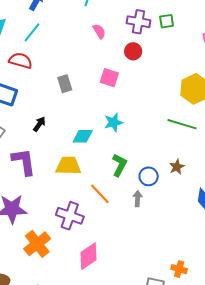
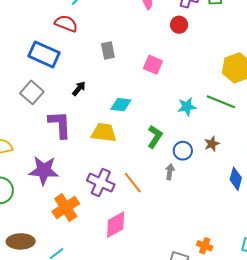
pink square: (109, 78) -> (153, 65), moved
cyan star: (114, 122) -> (187, 107), moved
orange line: (100, 194) -> (133, 183), moved

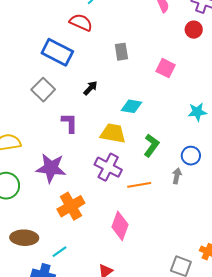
purple L-shape: (60, 124) -> (69, 123), size x0.7
green L-shape: (155, 137) -> (151, 145), moved
purple cross: (101, 183) -> (108, 167), moved
orange line: (133, 183) -> (139, 185), turned -65
pink diamond: (116, 225) -> (120, 226), turned -44

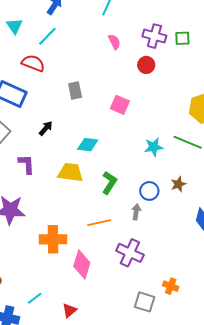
purple cross: (108, 167) -> (130, 253), moved
orange cross: (71, 206) -> (53, 239), moved, turned 32
cyan line: (60, 252) -> (35, 298), moved

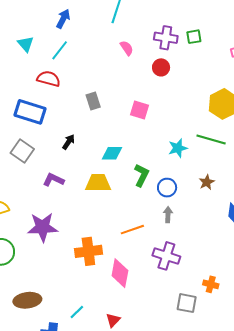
purple L-shape: (27, 164) -> (54, 180), turned -55
green L-shape: (109, 183) -> (142, 175), moved
blue circle: (149, 191) -> (167, 188), moved

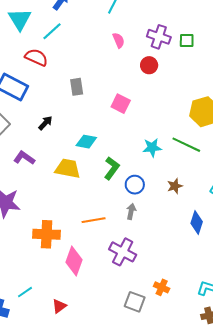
cyan triangle: (26, 44) -> (20, 19), size x1.4

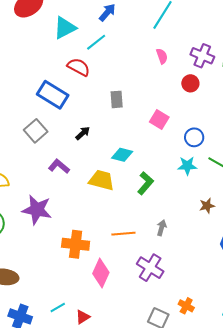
cyan triangle: (20, 19) -> (65, 28), turned 30
blue circle: (135, 185) -> (194, 137), moved
cyan line: (25, 292) -> (58, 307), moved

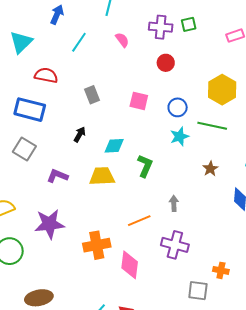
cyan line: (96, 42) -> (79, 42), moved
red circle: (190, 83) -> (166, 63), moved
black arrow: (83, 133) -> (80, 134), moved

